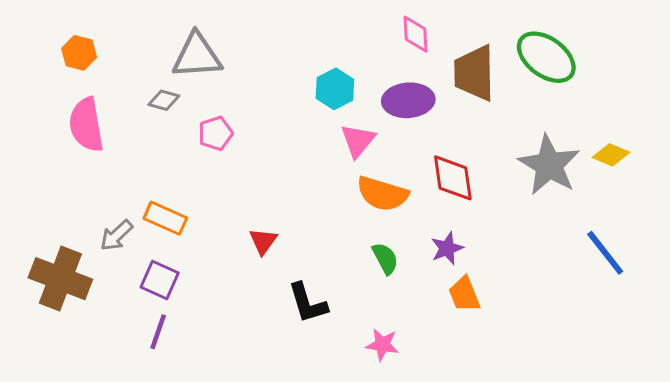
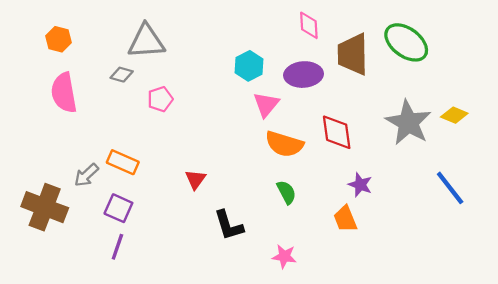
purple star: (447, 248) -> (360, 185), moved, turned -30

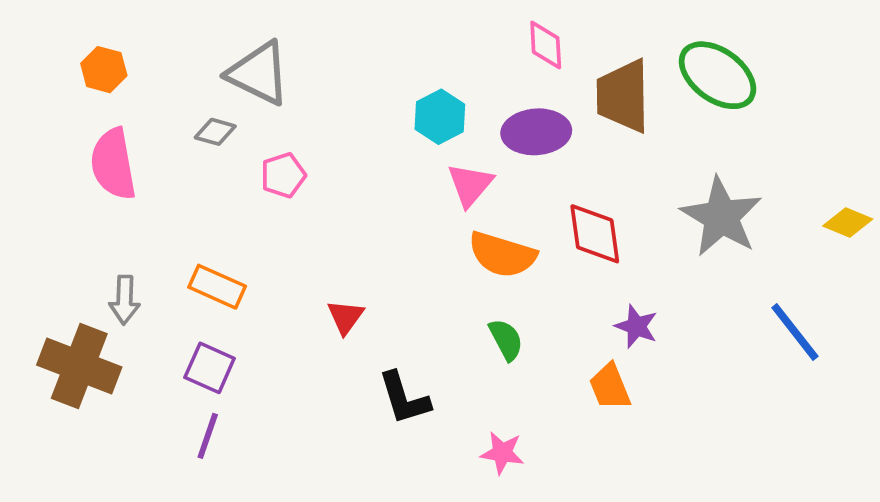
gray triangle: (146, 41) -> (259, 73), turned 30
yellow diamond: (454, 115) -> (848, 223), moved
gray arrow: (86, 175) -> (125, 300), moved, turned -45

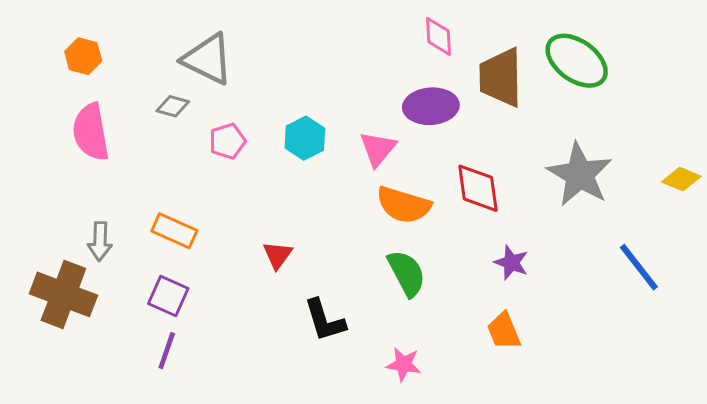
cyan hexagon: (440, 117) -> (305, 138), moved
green semicircle: (506, 340) -> (407, 273), size x1.4
orange trapezoid: (610, 387) -> (504, 331), moved

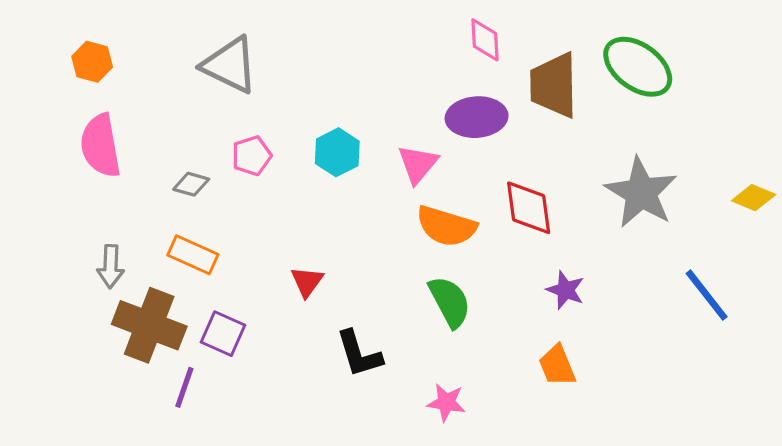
gray diamond: (173, 106) -> (191, 184), moved
brown cross: (63, 294) -> (149, 325), moved
purple square: (168, 296) -> (223, 334), moved

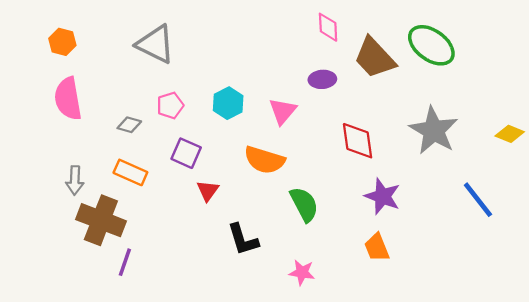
brown trapezoid: (554, 85) -> (375, 58), turned -42
purple ellipse: (477, 117) -> (322, 79), size x0.7
orange semicircle: (446, 226) -> (264, 160), moved
purple star: (566, 290) -> (383, 196), size x1.4
purple square: (223, 334) -> (186, 153), moved

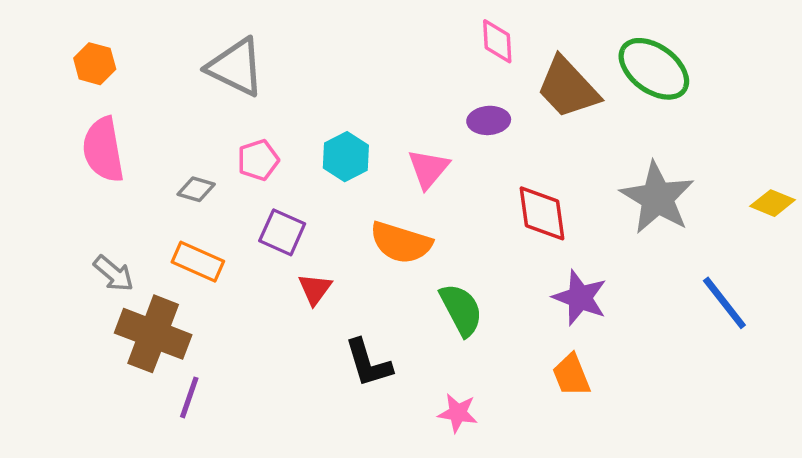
gray arrow: (75, 180) -> (114, 274), turned -52

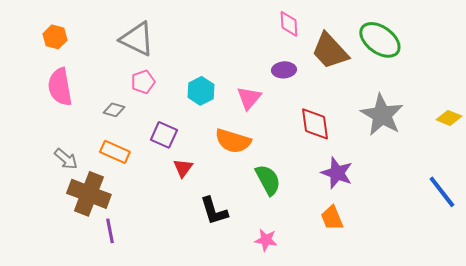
pink pentagon: (258, 160) -> (143, 82), moved
blue line: (724, 303) -> (442, 192), moved
purple line: (189, 397) -> (110, 231), turned -30

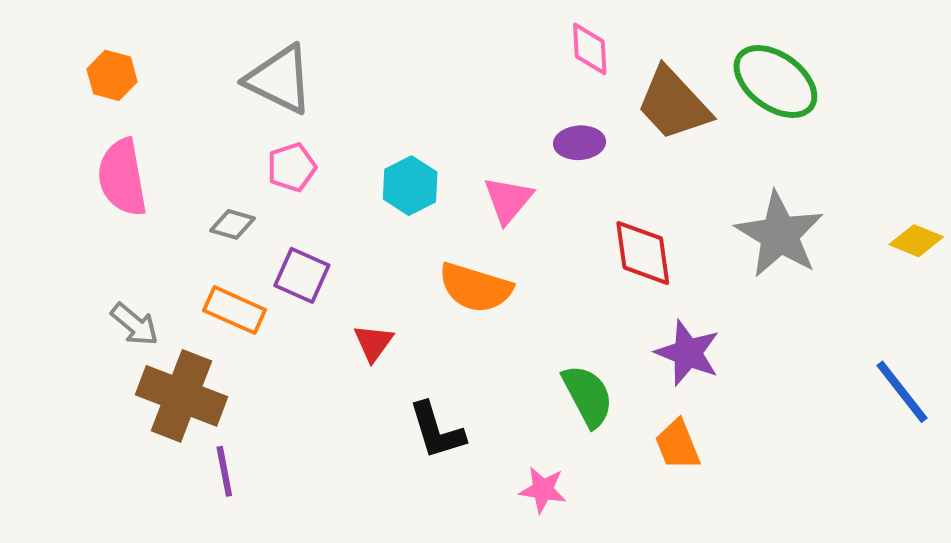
purple square: (164, 135) -> (302, 275), moved
green semicircle: (268, 180) -> (588, 396), moved

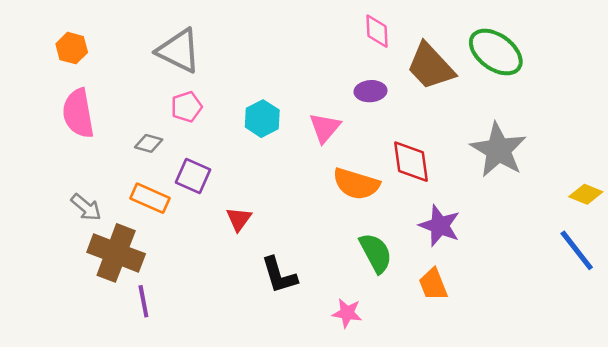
yellow diamond: (916, 241) -> (586, 194), moved
orange semicircle: (475, 288) -> (356, 184), moved

